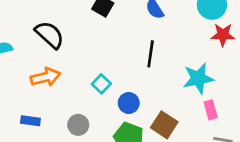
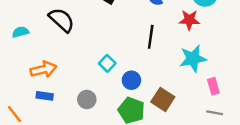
red star: (223, 35) -> (189, 20), moved
orange arrow: (45, 77) -> (43, 69), moved
pink rectangle: (211, 110) -> (213, 86), moved

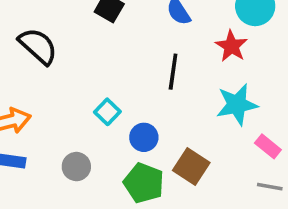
red star: (189, 20) -> (231, 46), turned 30
pink rectangle: (213, 86) -> (268, 146), turned -35

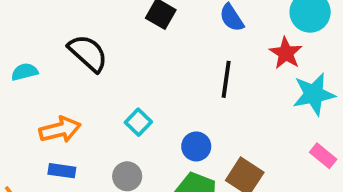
cyan star: (237, 104) -> (314, 94), moved
cyan square: (107, 112) -> (138, 122), moved

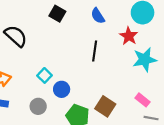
blue circle: (196, 146) -> (62, 89), moved
pink rectangle: (323, 156) -> (143, 100), moved

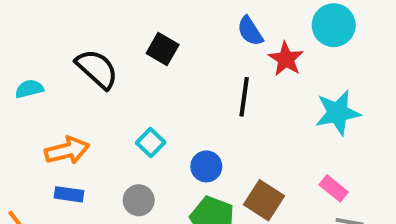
black square: (57, 14) -> (163, 49), moved
red star: (129, 36) -> (286, 59), moved
blue circle: (62, 89) -> (206, 166), moved

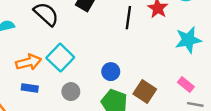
black line: (244, 97) -> (128, 18), moved
cyan square: (151, 143) -> (60, 58), moved, size x1.6

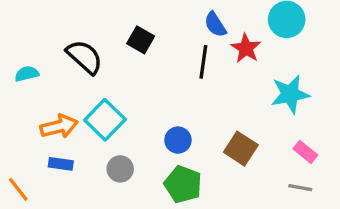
pink rectangle: (186, 85) -> (305, 152), moved
brown square: (145, 92) -> (241, 149), moved

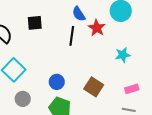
black square: (141, 40) -> (35, 23), turned -35
cyan star: (290, 94) -> (123, 55), size x0.7
pink rectangle: (305, 152) -> (132, 89), turned -56

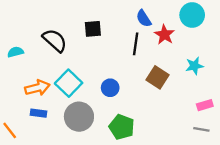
blue circle: (57, 82) -> (110, 88), moved
brown square: (94, 87) -> (158, 77), moved
gray circle: (23, 99) -> (79, 117), size x1.6

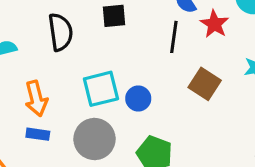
black semicircle: (55, 40) -> (60, 32), turned 40
cyan square: (69, 83) -> (101, 89), moved, turned 32
orange arrow: (37, 88) -> (36, 99), turned 90

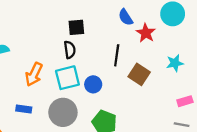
black semicircle: (60, 32) -> (70, 50), moved, size x0.7
black line: (174, 37) -> (117, 55), moved
orange arrow: (36, 99) -> (34, 74), moved, turned 40

